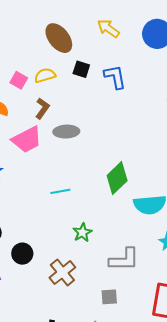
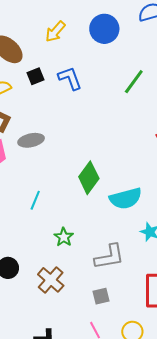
yellow arrow: (108, 28) -> (55, 32), turned -75
black square: (81, 69) -> (35, 76), turned -30
cyan line: (60, 191) -> (35, 200), turned -48

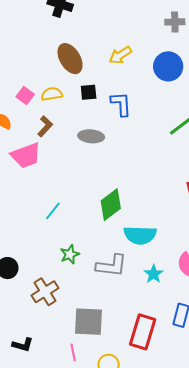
gray ellipse: (31, 140) -> (91, 136), moved
gray L-shape: (109, 257) -> (111, 266), moved
gray square: (101, 296) -> (89, 322), size x1.8

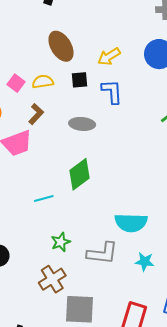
yellow arrow: (120, 55) -> (109, 57), moved
green diamond: (111, 205) -> (79, 174), moved
cyan line: (53, 211) -> (44, 199), turned 36
cyan star: (154, 274) -> (145, 262), turned -30
brown cross: (45, 292) -> (52, 279), moved

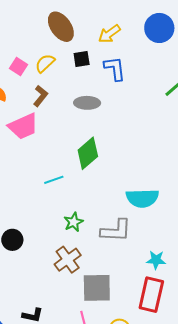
yellow semicircle: (43, 82) -> (45, 63), turned -30
cyan star: (145, 262) -> (156, 260), moved

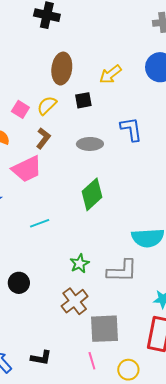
brown ellipse: (61, 27) -> (62, 69), turned 44
blue L-shape: (115, 69) -> (131, 129), moved
cyan line: (54, 180) -> (40, 223), moved

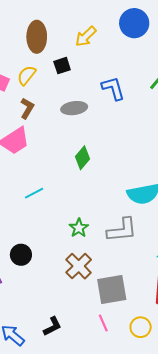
green diamond: (92, 194) -> (82, 158), size x0.7
black L-shape: (41, 358) -> (52, 326), turned -30

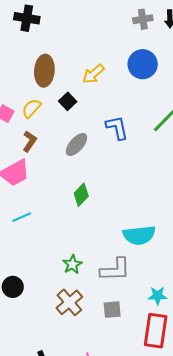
black square: (62, 66) -> (68, 101), turned -30
gray ellipse: (74, 108) -> (76, 145), turned -45
cyan line: (34, 193) -> (22, 217), moved
gray square: (112, 290) -> (112, 310), moved, size x0.6

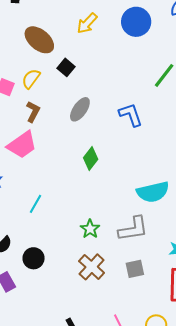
brown ellipse: (44, 71) -> (39, 40), turned -48
yellow arrow: (93, 74) -> (87, 23), moved
blue L-shape: (117, 128) -> (131, 115), moved
cyan line: (22, 217) -> (35, 204), moved, turned -30

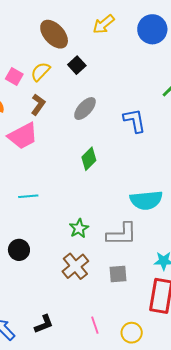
cyan line: (35, 204) -> (28, 196), turned 48

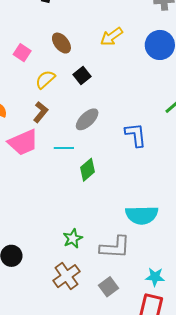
brown ellipse: (54, 34) -> (61, 43), size x0.7
pink square: (14, 77) -> (22, 53), moved
cyan line: (28, 196) -> (64, 148), moved
gray square: (118, 274) -> (109, 287), turned -36

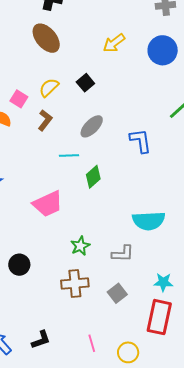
brown ellipse: (61, 43) -> (46, 38), moved, size x1.4
pink square: (22, 53) -> (19, 99), moved
pink trapezoid: (23, 142) -> (48, 204), moved
gray L-shape: (115, 247) -> (123, 254), size x0.7
brown cross: (67, 276) -> (75, 284), turned 32

